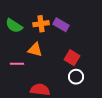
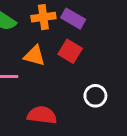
red square: (72, 58) -> (70, 51), moved

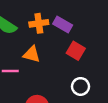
red square: (70, 51) -> (76, 51), moved

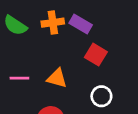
orange triangle: (32, 54) -> (57, 78), moved

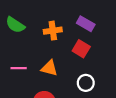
orange cross: (53, 23) -> (53, 31), moved
purple rectangle: (81, 24) -> (86, 24), moved

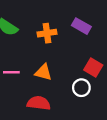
red square: (81, 49) -> (93, 68), moved

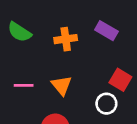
orange triangle: (43, 72) -> (62, 85), turned 36

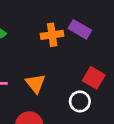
orange cross: (66, 39) -> (52, 35), moved

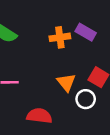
orange triangle: (35, 83) -> (66, 82), moved

